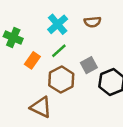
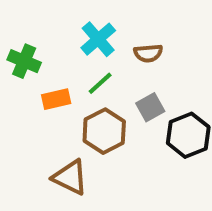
brown semicircle: (92, 22) -> (148, 53), moved
orange rectangle: (32, 60) -> (56, 99), turned 42

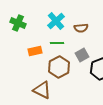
green cross: (24, 61) -> (18, 23), moved
green line: (100, 83) -> (57, 43), turned 40

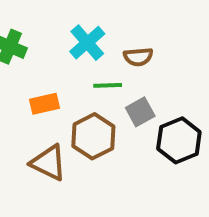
green line: (57, 43) -> (108, 85), moved
brown triangle: (42, 90) -> (49, 163), moved

